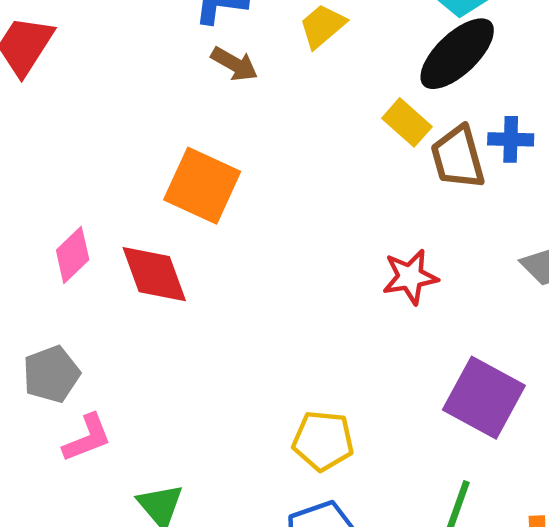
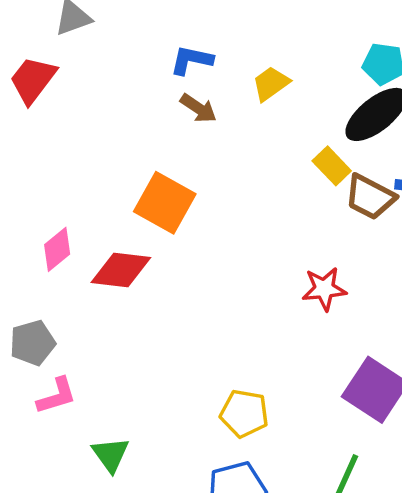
brown trapezoid: (458, 157) -> (370, 197), turned -52
red diamond: (154, 274) -> (121, 270), turned -68

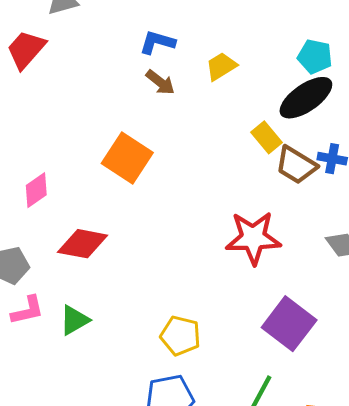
red diamond: (121, 270) -> (83, 244), moved
red star: (324, 289) -> (253, 238), size x1.5
green triangle: (111, 455) -> (74, 320), moved, turned 32

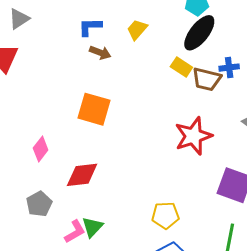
pink L-shape: (27, 310) -> (75, 232), moved

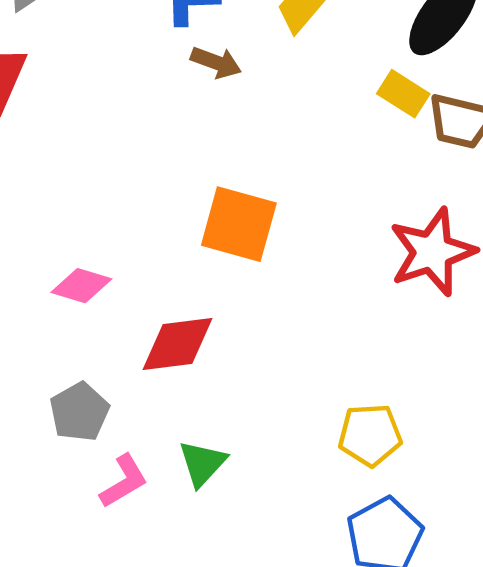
orange square: (94, 109) -> (239, 224), moved
pink diamond: (41, 149) -> (81, 286), turned 70
pink L-shape: (75, 232) -> (124, 481), moved

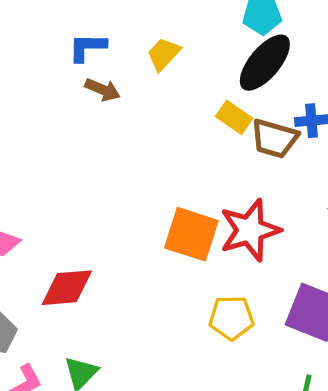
orange square: (239, 224) -> (191, 234), moved
yellow pentagon: (370, 435) -> (231, 318), moved

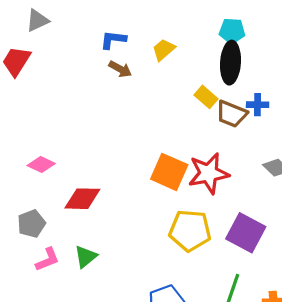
black ellipse: (265, 63) -> (230, 63), turned -42
yellow pentagon: (231, 318) -> (190, 231), size x1.4

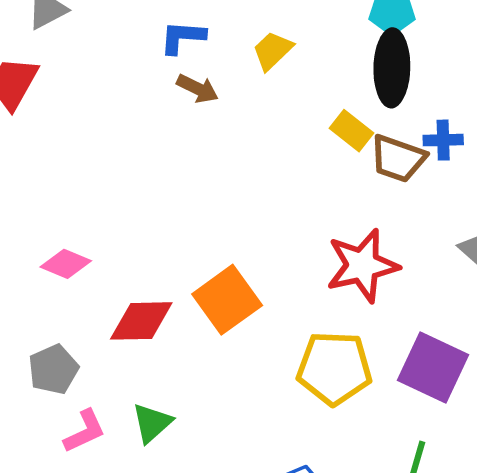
orange square: (169, 172) -> (227, 300), moved, turned 33

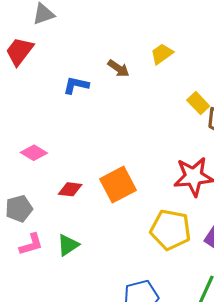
blue L-shape: (182, 37) -> (76, 85), moved
red diamond: (141, 321) -> (70, 189), size x0.7

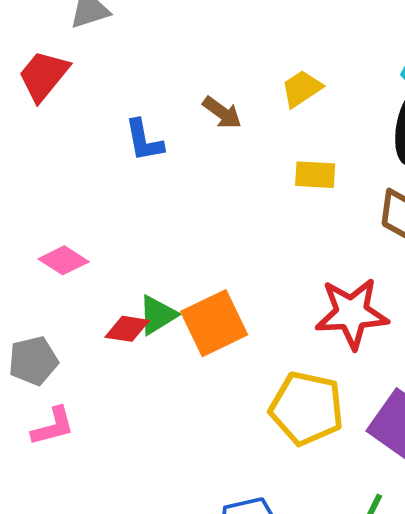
blue L-shape: (76, 85) -> (144, 140), turned -115
yellow rectangle: (198, 103) -> (315, 175), moved, turned -45
green triangle: (68, 245) -> (157, 315), moved

